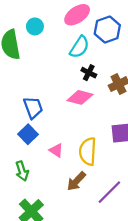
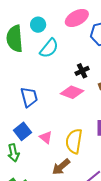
cyan semicircle: (79, 47) -> (49, 48), moved
black cross: (89, 73) -> (82, 71), turned 32
blue square: (28, 134) -> (23, 131), moved

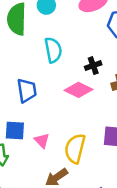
cyan semicircle: (49, 48) -> (53, 50), moved, turned -55
blue square: (23, 131) -> (15, 131), turned 36

